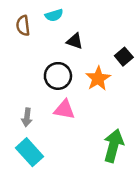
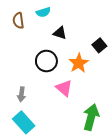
pink triangle: (64, 110) -> (64, 88), moved, turned 30

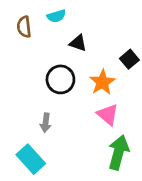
pink triangle: (64, 88) -> (108, 115), moved
gray arrow: (21, 94) -> (46, 123), moved

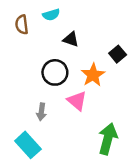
pink triangle: (108, 115) -> (77, 101), moved

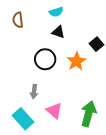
cyan semicircle: (51, 15) -> (56, 12), moved
pink triangle: (77, 101) -> (54, 111), moved

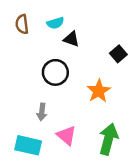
cyan semicircle: (56, 12) -> (55, 23), moved
orange star: (76, 61) -> (99, 91), moved
cyan rectangle: (23, 119) -> (28, 145), turned -35

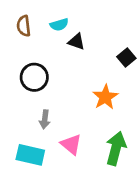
black circle: (55, 72) -> (34, 77), moved

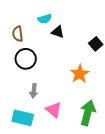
brown semicircle: (24, 26) -> (18, 34), moved

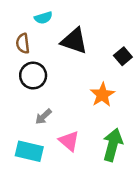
cyan semicircle: (45, 19) -> (43, 18), moved
black triangle: (58, 32) -> (74, 41), size x1.6
gray arrow: (34, 91) -> (43, 117), turned 40

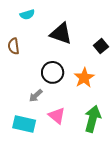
cyan semicircle: (43, 18) -> (27, 15), moved
brown semicircle: (23, 43) -> (14, 46), moved
black circle: (33, 76) -> (53, 72), moved

